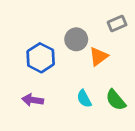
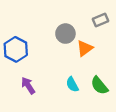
blue hexagon: (41, 58) -> (16, 49), moved
purple arrow: (33, 100) -> (28, 86), turned 48

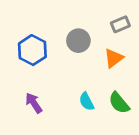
orange triangle: (85, 48) -> (114, 58), moved
blue hexagon: (16, 49) -> (32, 50), moved

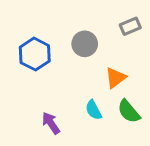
orange triangle: (114, 58) -> (116, 78), moved
purple arrow: (34, 103) -> (51, 123), moved

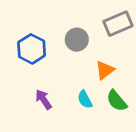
gray rectangle: (130, 26) -> (118, 24), size x1.5
purple arrow: (51, 123) -> (44, 99), moved

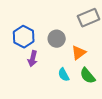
gray circle: (77, 40) -> (57, 39), moved
purple arrow: (44, 99) -> (33, 59), moved, turned -133

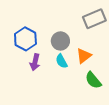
cyan semicircle: (64, 75) -> (61, 61), moved

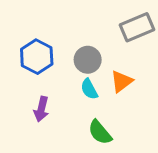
purple arrow: (35, 62) -> (41, 109), moved
green semicircle: (93, 80) -> (100, 132), moved

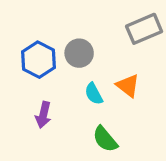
gray circle: (88, 60) -> (79, 53), moved
orange triangle: (122, 81) -> (128, 86), turned -45

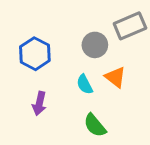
gray circle: (79, 53) -> (95, 45), moved

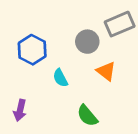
cyan semicircle: (85, 84) -> (60, 78), moved
purple arrow: (39, 103) -> (20, 110), moved

